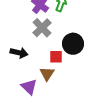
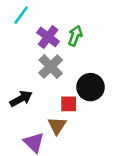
black arrow: (19, 53) -> (21, 99), turned -42

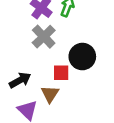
black arrow: (21, 99) -> (20, 80), moved

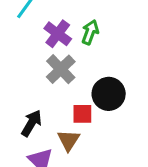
black arrow: (20, 80) -> (31, 123), turned -30

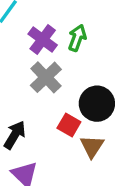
red square: (82, 114) -> (69, 125), turned 30
brown triangle: (68, 140) -> (92, 146), moved

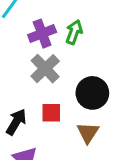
purple cross: (43, 40) -> (42, 34), turned 32
red square: (69, 125) -> (51, 113), moved, turned -30

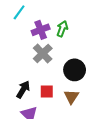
red square: (51, 113) -> (47, 92), moved

